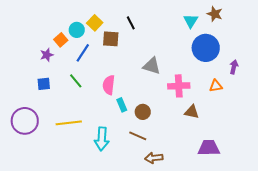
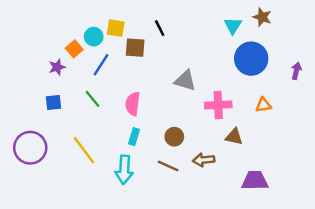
yellow square: (95, 23) -> (116, 28), turned -35
purple arrow: (234, 67) -> (296, 71), moved
cyan rectangle: (122, 105) -> (134, 137), moved, turned 40
yellow line: (69, 123) -> (84, 150), turned 60
brown arrow: (154, 158) -> (204, 160), moved

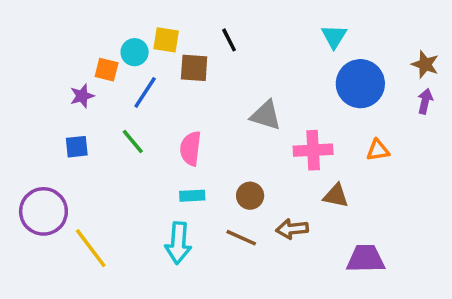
brown star: (262, 17) -> (425, 64), moved
orange square: (74, 49) -> (107, 70), turned -35
cyan rectangle: (134, 137) -> (192, 196), turned 70
yellow line: (84, 150) -> (91, 248), moved

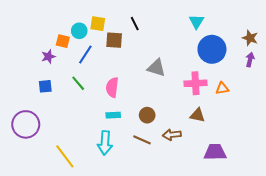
pink cross: (313, 150) -> (195, 83), moved
yellow line: (91, 248) -> (65, 156), moved

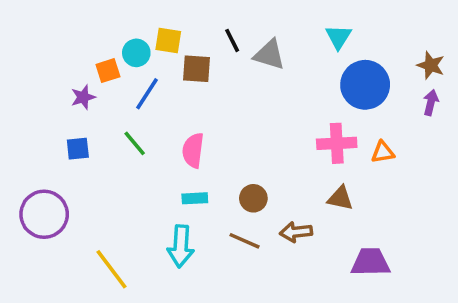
orange square: (63, 41) -> (108, 71), turned -32
gray triangle: (156, 68) -> (269, 55), moved

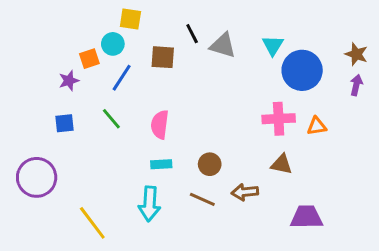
cyan triangle: (339, 37) -> (273, 45), moved
yellow square: (168, 40) -> (130, 19), moved

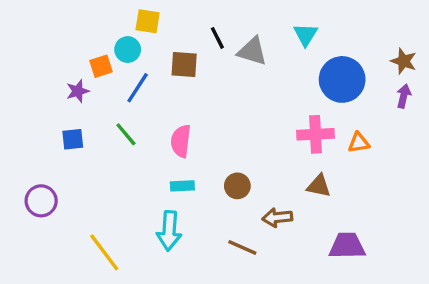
cyan triangle: (273, 45) -> (306, 35), moved
purple circle: (37, 177) -> (41, 201), size x0.7
brown line: (202, 199) -> (242, 247), moved

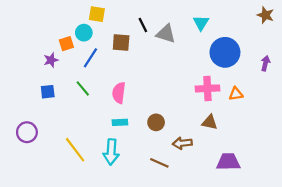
brown star: (404, 61) -> (265, 15), moved
yellow line: (104, 252) -> (75, 150), moved

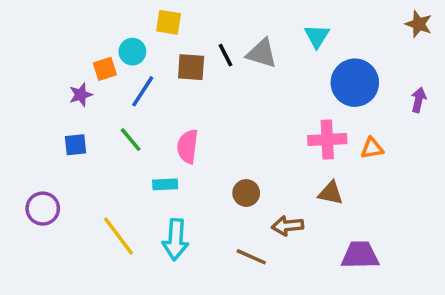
yellow square: (97, 14) -> (169, 22), moved
black line: (143, 25) -> (225, 55), moved
cyan rectangle: (120, 122) -> (165, 184), moved

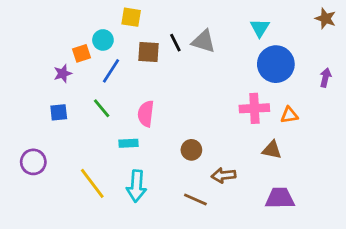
cyan triangle: (317, 36) -> (260, 28), moved
brown triangle: (331, 193) -> (272, 150), moved

